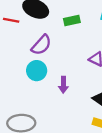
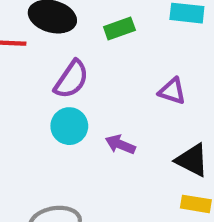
purple arrow: (63, 85) -> (120, 144), turned 119

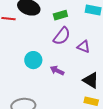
purple semicircle: (71, 79) -> (62, 36), moved

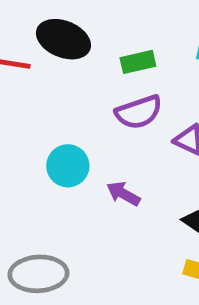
purple semicircle: (62, 36) -> (139, 112), turned 30

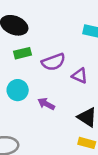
green rectangle: (138, 62) -> (22, 53), moved

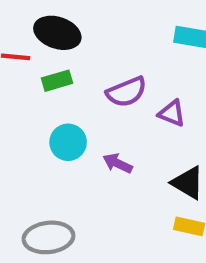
green rectangle: (22, 53) -> (57, 81), moved

